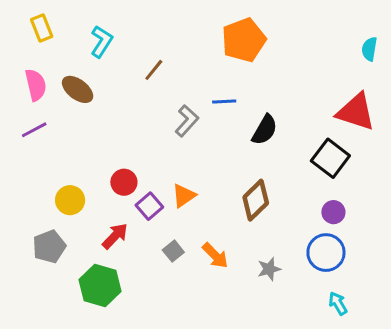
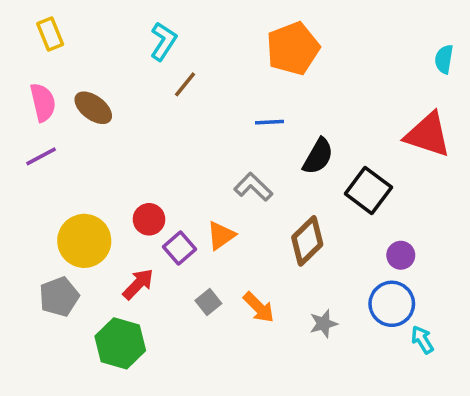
cyan L-shape: (101, 42) -> (163, 41), moved
gray L-shape: (187, 121) -> (253, 187), moved, turned -88
black square: (330, 158) -> (368, 191), moved
yellow circle: (70, 200) -> (84, 241), size x1.5
cyan arrow: (338, 303) -> (422, 340), moved

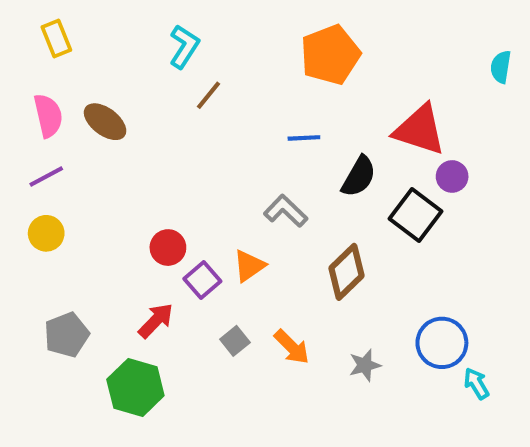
red triangle: (428, 135) -> (420, 130), moved
yellow circle: (84, 241) -> (46, 233), moved, size x0.6
purple circle: (401, 255) -> (452, 176), moved

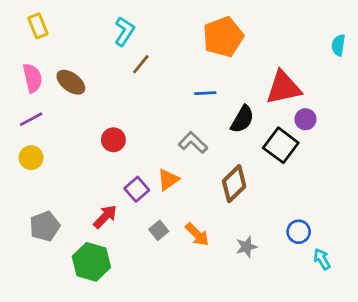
red triangle: (420, 130) -> (284, 88), turned -30
red circle: (168, 248) -> (113, 140), moved
blue circle: (442, 343) -> (299, 232), size x0.7

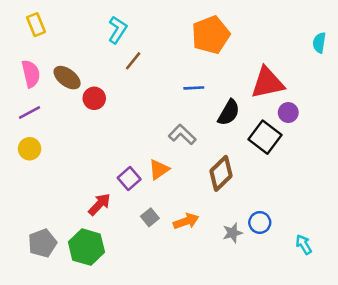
red circle: (113, 140) -> (94, 98), moved
gray pentagon: (45, 226) -> (42, 243), moved
blue circle: (299, 232) -> (260, 222), moved
orange arrow: (197, 234) -> (186, 221), turned -65

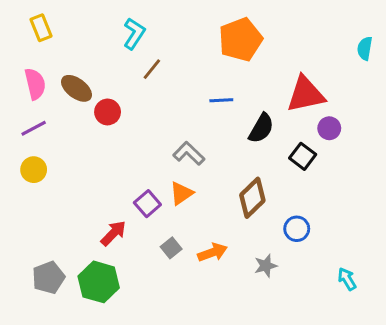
gray L-shape: (182, 135) -> (189, 153), moved
black square: (265, 137) -> (303, 156), size x0.7
blue circle: (260, 222) -> (297, 229), moved

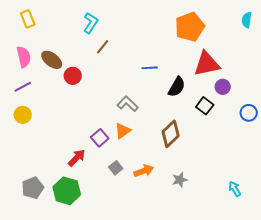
orange pentagon: (241, 40) -> (190, 27), moved
cyan semicircle: (365, 48) -> (247, 20), moved
blue circle: (297, 229) -> (249, 113), moved

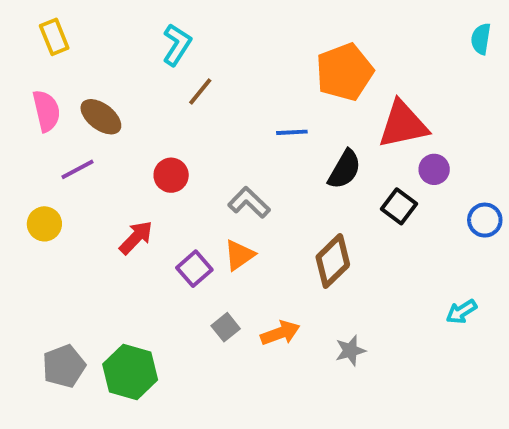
orange pentagon: (190, 27) -> (344, 72), moved
red circle: (73, 76) -> (171, 175), moved
purple line: (23, 87) -> (78, 169), moved
red arrow: (77, 158) -> (136, 238), moved
cyan arrow: (235, 189) -> (461, 312), moved, turned -91

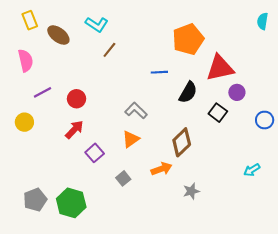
cyan L-shape: (177, 45) -> (97, 24), turned 90
brown ellipse: (101, 117) -> (58, 35), moved
red circle: (171, 175) -> (77, 99), moved
purple square: (194, 269) -> (95, 153), moved
orange arrow: (280, 333) -> (162, 169), moved

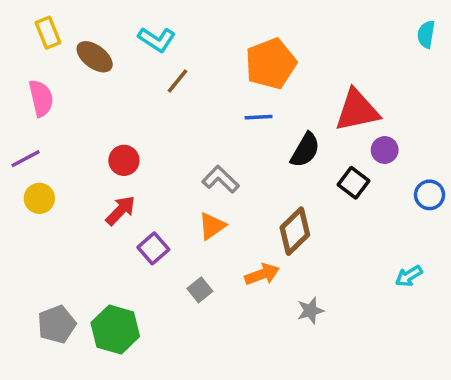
orange pentagon: (188, 39) -> (271, 64), moved
purple line: (43, 92) -> (26, 159), moved

